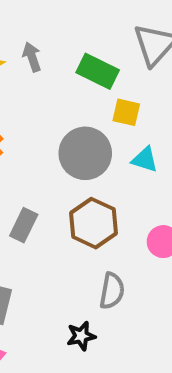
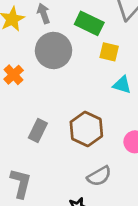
gray circle: (85, 153) -> (54, 50), moved
gray semicircle: (112, 291) -> (99, 176), turned 50

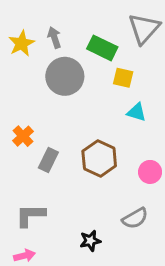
orange cross: (14, 75) -> (23, 136), moved
gray semicircle: (99, 176) -> (135, 218), moved
gray L-shape: (21, 183) -> (30, 215), turned -104

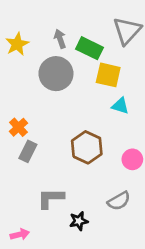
gray arrow: (54, 37) -> (60, 39), moved
yellow square: (123, 78) -> (108, 75), size x1.4
gray rectangle: (48, 160) -> (28, 151), moved
gray L-shape: (30, 215) -> (51, 198), moved

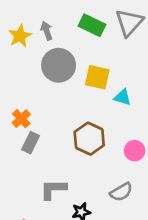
gray arrow: (60, 39) -> (47, 31), moved
green rectangle: (89, 48) -> (92, 25), moved
yellow square: (108, 75) -> (97, 77), moved

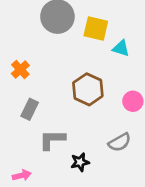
gray rectangle: (31, 143) -> (30, 109), moved

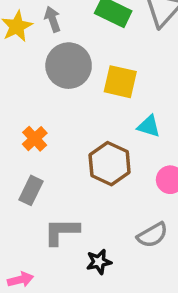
cyan triangle: (121, 48) -> (149, 126), moved
orange cross: (20, 69) -> (35, 139), moved

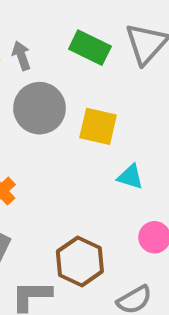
brown hexagon: (110, 164) -> (80, 261), moved

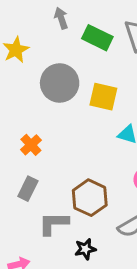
gray arrow: (21, 56) -> (61, 18), moved

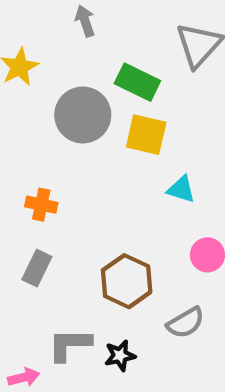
green rectangle: (97, 38) -> (137, 82), moved
orange cross: (31, 145) -> (41, 205), turned -35
gray L-shape: (54, 223) -> (70, 345), moved

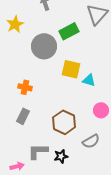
green rectangle: (137, 82) -> (69, 31), turned -54
yellow square: (146, 135) -> (71, 69), moved

